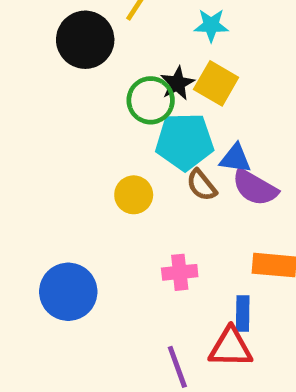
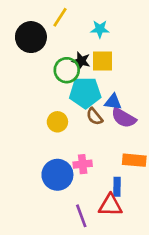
black star: (177, 83) -> (81, 61), turned -30
yellow square: (216, 83) -> (102, 61), turned -30
blue circle: (68, 292) -> (57, 175), moved

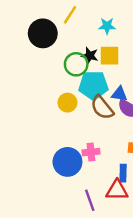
brown semicircle: (95, 117) -> (102, 108), size x1.5
yellow circle: (57, 122) -> (67, 103), moved

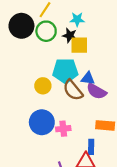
black star: (90, 56) -> (70, 35), moved
green circle: (76, 64) -> (46, 31), moved
blue circle: (67, 162) -> (42, 122), moved

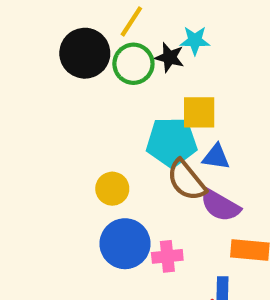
black star: (70, 35) -> (169, 57), moved
yellow square: (79, 45) -> (199, 112), moved
yellow circle: (43, 86) -> (112, 189), moved
purple semicircle: (96, 91) -> (220, 206), moved

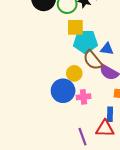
yellow square: (199, 112) -> (75, 27), moved
yellow circle: (112, 189) -> (74, 73), moved

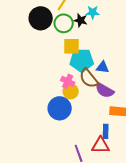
pink cross: (83, 97) -> (68, 81), moved, turned 32

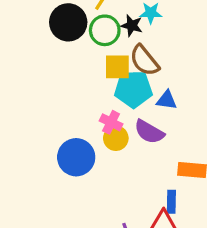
brown semicircle: (89, 78) -> (144, 60), moved
purple semicircle: (105, 90) -> (149, 132), moved
blue circle: (60, 108) -> (76, 157), moved

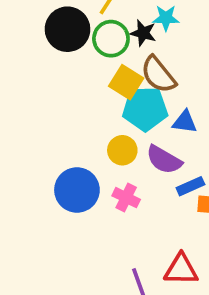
yellow square: (117, 67) -> (126, 82), turned 32
pink cross: (111, 122) -> (126, 198), moved
yellow circle: (116, 138) -> (122, 150), moved
blue rectangle: (171, 202) -> (190, 186), moved, turned 65

